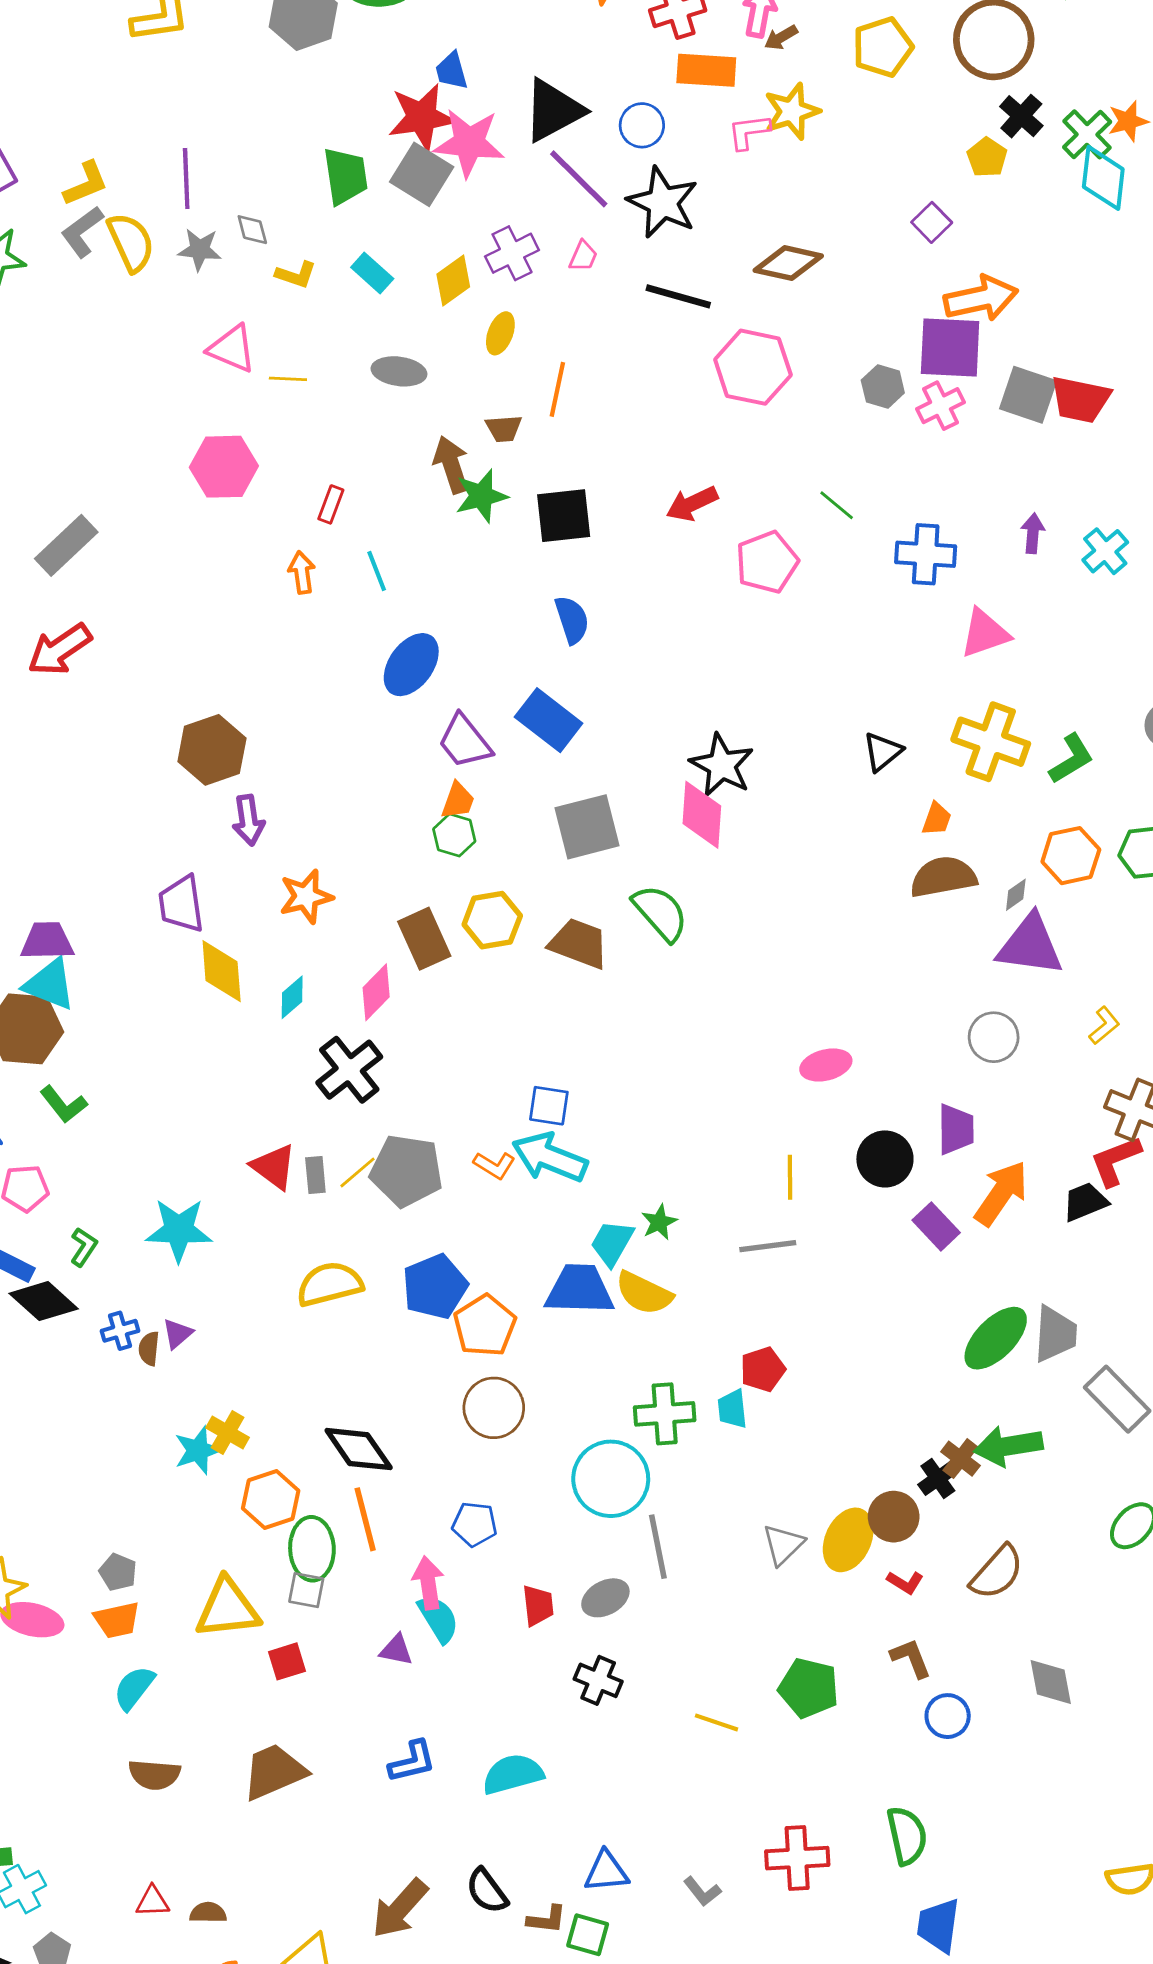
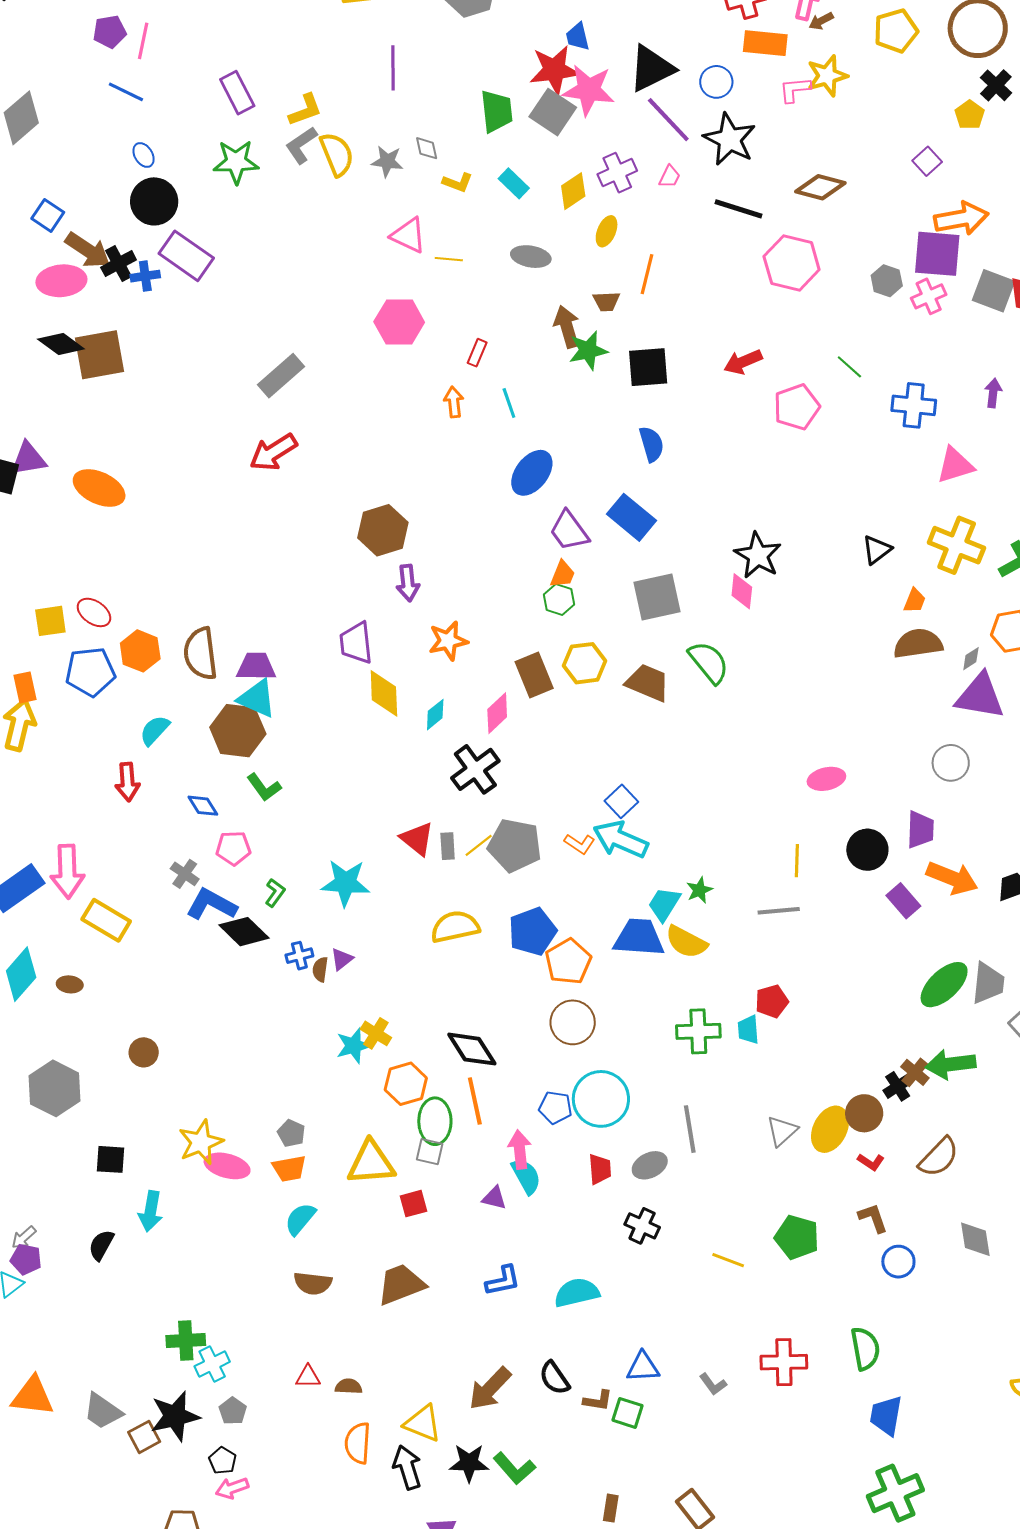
purple line: (186, 179) -> (393, 68), moved
pink diamond: (702, 815) -> (742, 591), size x0.7
blue square: (549, 1106) -> (621, 801), turned 36
orange arrow: (1001, 1193) -> (952, 878), turned 75
cyan circle: (611, 1479) -> (601, 1099), moved

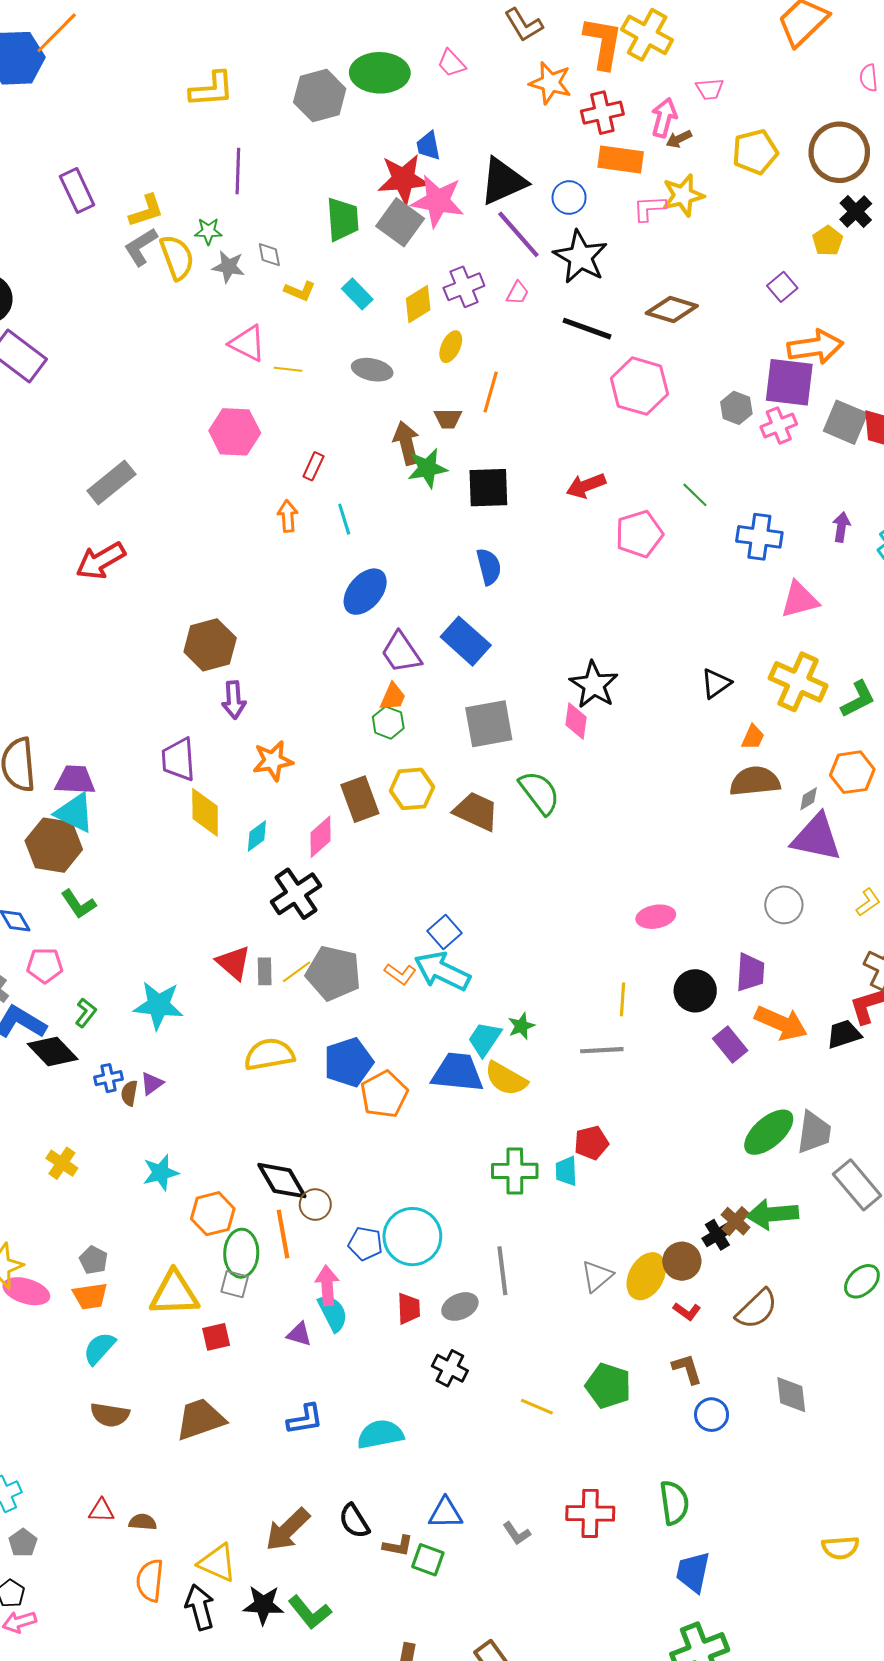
green star: (236, 162) -> (208, 231), moved, size x0.6
brown circle: (573, 1022) -> (315, 1205), moved, size x0.7
yellow cross: (376, 1033) -> (62, 1163), moved

